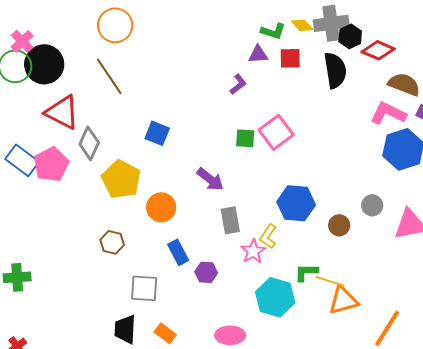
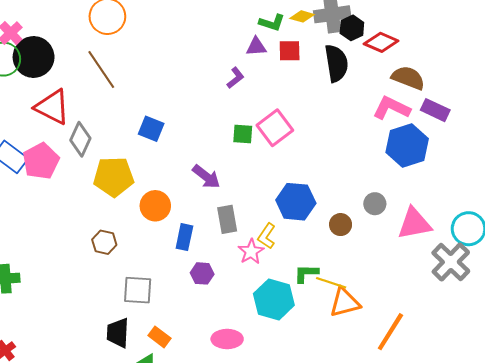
yellow diamond: (302, 25) -> (302, 16), turned -30
yellow pentagon: (121, 179) -> (114, 177), turned -30
blue rectangle: (178, 252) -> (184, 237), moved, turned 40

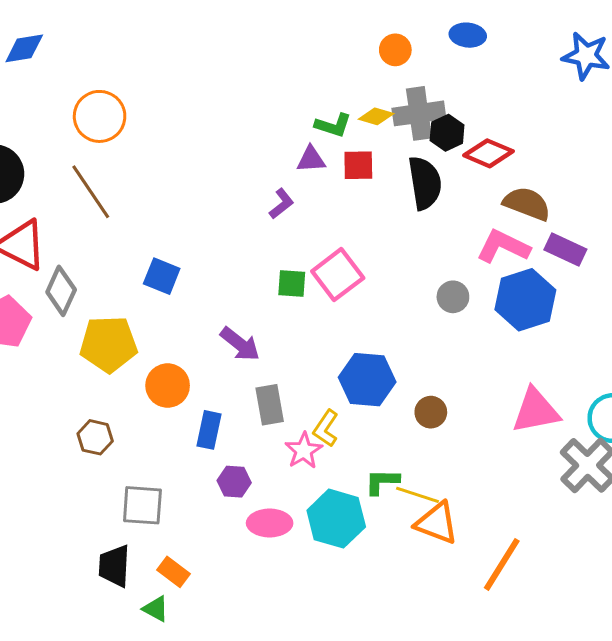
gray circle: (375, 204) -> (453, 297), moved
orange triangle: (345, 303) -> (437, 523), turned 36
pink ellipse: (227, 339) -> (270, 523), moved

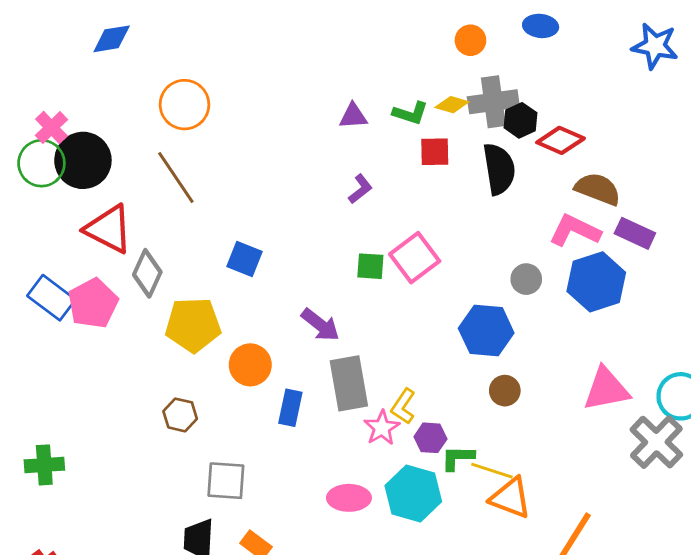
purple triangle: (311, 159) -> (353, 116), moved
blue hexagon: (367, 380) -> (486, 331), moved
gray rectangle: (270, 405) -> (349, 383), size x1.4
purple hexagon: (234, 482) -> (430, 438), moved

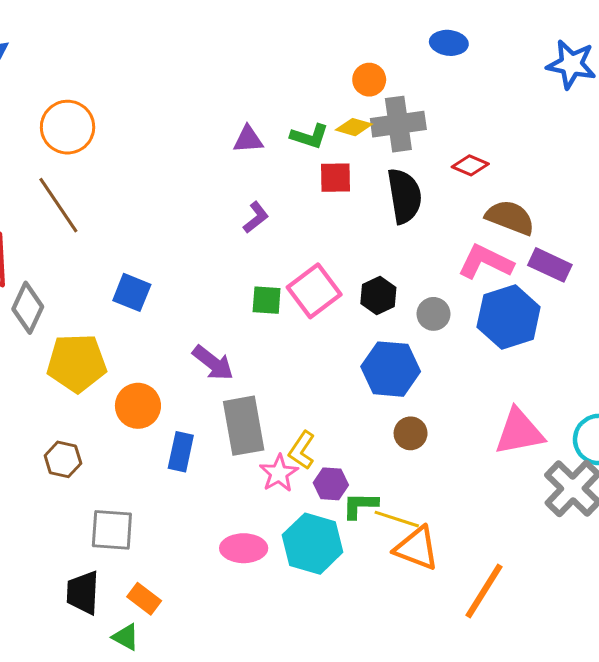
orange circle: (470, 40) -> (369, 80), moved
black hexagon: (521, 120) -> (378, 296), moved
red diamond: (561, 140) -> (470, 165), size x0.7

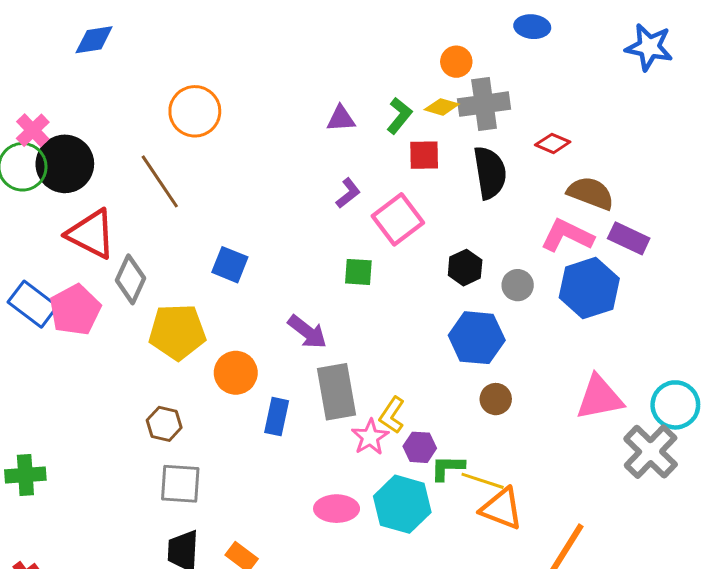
orange circle: (68, 127) -> (195, 111), moved
green L-shape: (309, 136) -> (399, 116), turned -69
pink square: (314, 291) -> (398, 219), moved
gray square: (112, 530) -> (180, 484), moved

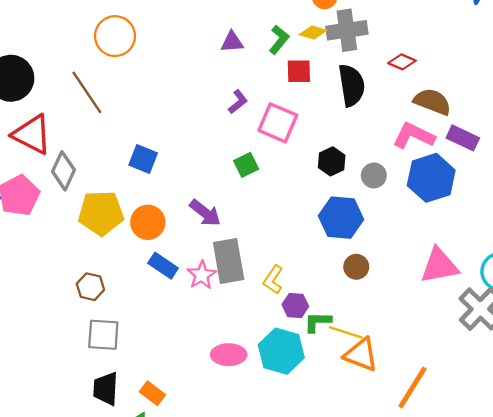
pink square: (398, 219) -> (278, 123), turned -30
green square: (358, 272) -> (246, 165), turned -30
orange circle: (236, 373) -> (148, 222), moved
blue rectangle: (277, 417) -> (163, 266), moved, turned -68
pink star: (370, 437) -> (202, 275), moved

